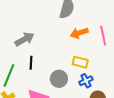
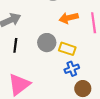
gray circle: (59, 79) -> (47, 43), moved

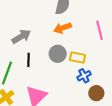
orange arrow: (69, 18) -> (63, 28), moved

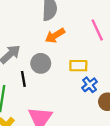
gray circle: (58, 54) -> (41, 63), moved

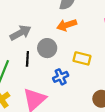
blue cross: (90, 85) -> (61, 77), moved

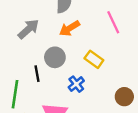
gray arrow: (20, 33) -> (28, 29), moved
yellow rectangle: (82, 58) -> (94, 59), turned 35

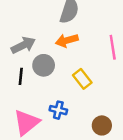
gray arrow: (28, 29) -> (23, 45), moved
blue cross: (76, 84) -> (58, 110), moved, turned 35

